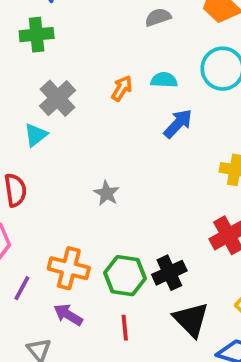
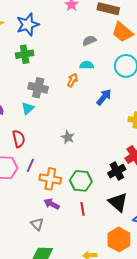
cyan semicircle: (164, 80) -> (87, 65), moved
gray cross: (57, 98) -> (38, 88), turned -30
black cross: (169, 273) -> (117, 171), moved
purple line: (22, 288) -> (30, 165), moved

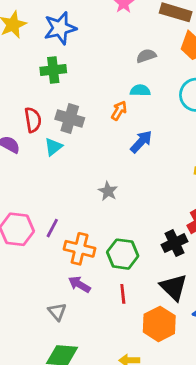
blue arrow: (104, 97) -> (141, 142), moved
red semicircle: (19, 139) -> (33, 120), moved
orange hexagon: (119, 239) -> (159, 324), moved

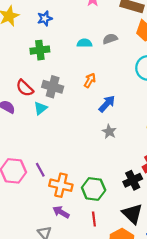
blue star: (60, 28) -> (45, 18), size x0.6
cyan semicircle: (140, 90) -> (85, 43), moved
red semicircle: (33, 120) -> (25, 88), turned 144
gray star: (108, 191) -> (109, 132), moved
purple line: (52, 228) -> (40, 170), turned -56

